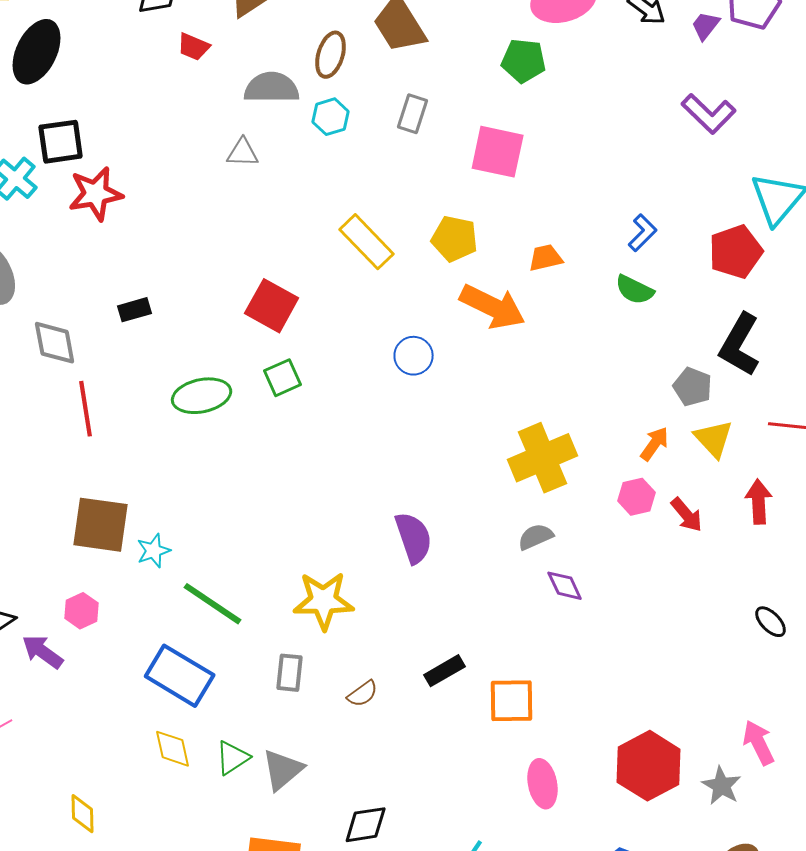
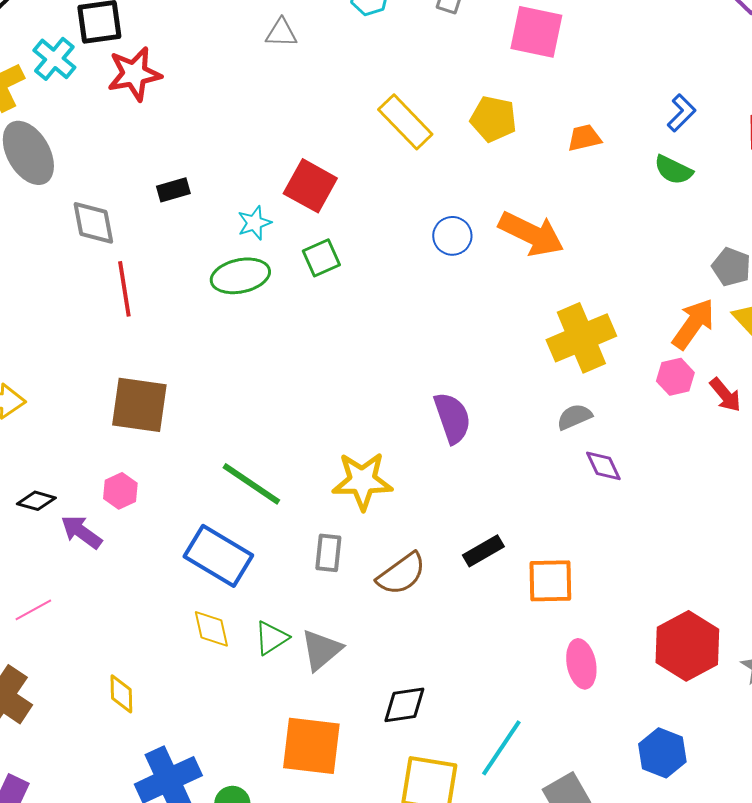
orange arrow: (493, 307) -> (531, 234), moved
orange arrow: (655, 444) -> (693, 324), size x1.5
cyan star: (154, 551) -> (254, 223), moved
brown semicircle: (363, 694) -> (401, 574), size x1.6

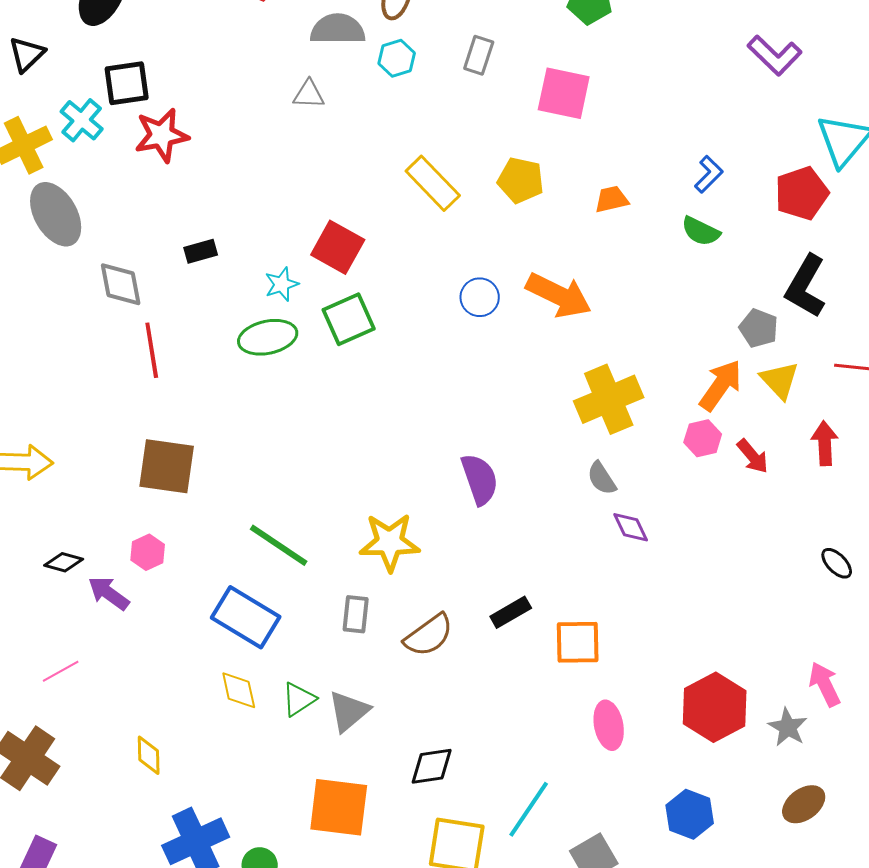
green square: (321, 258) -> (349, 319), size x1.4
gray semicircle: (574, 417) -> (602, 478), turned -99

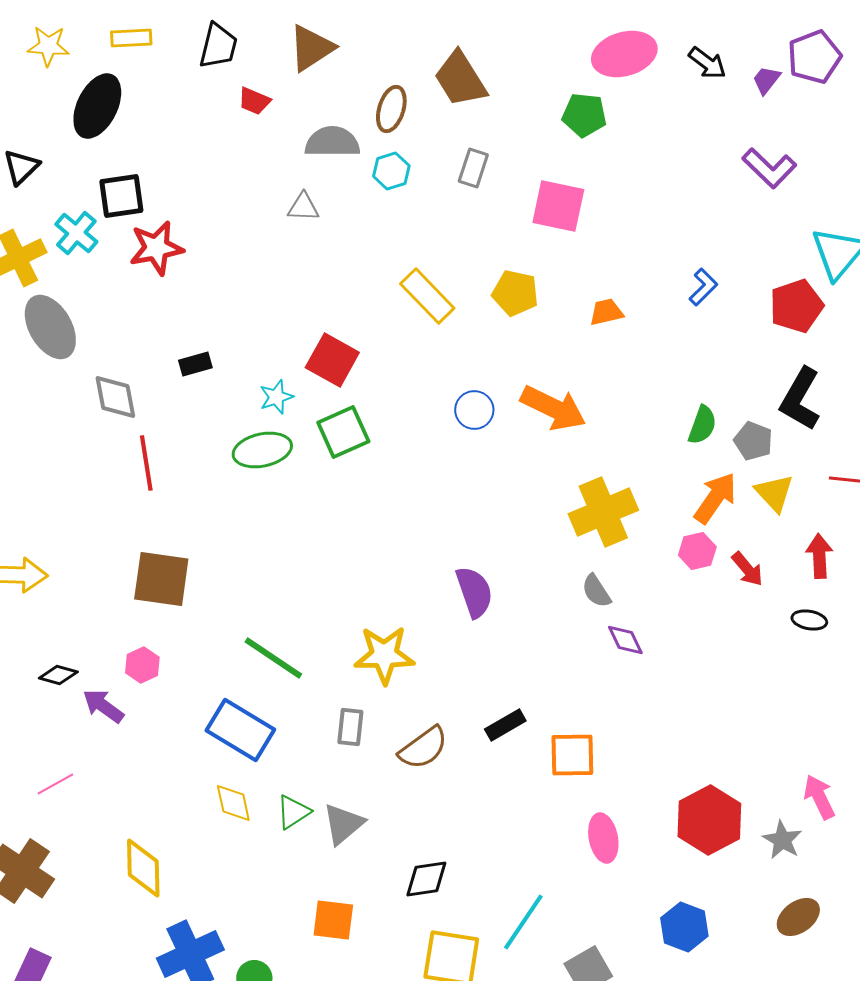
green semicircle: (701, 231) -> (702, 425), moved, turned -96
black ellipse: (837, 563) -> (809, 620), moved, turned -36
yellow diamond: (149, 755) -> (143, 868), size x1.5
orange square: (339, 807) -> (333, 920), size x0.7

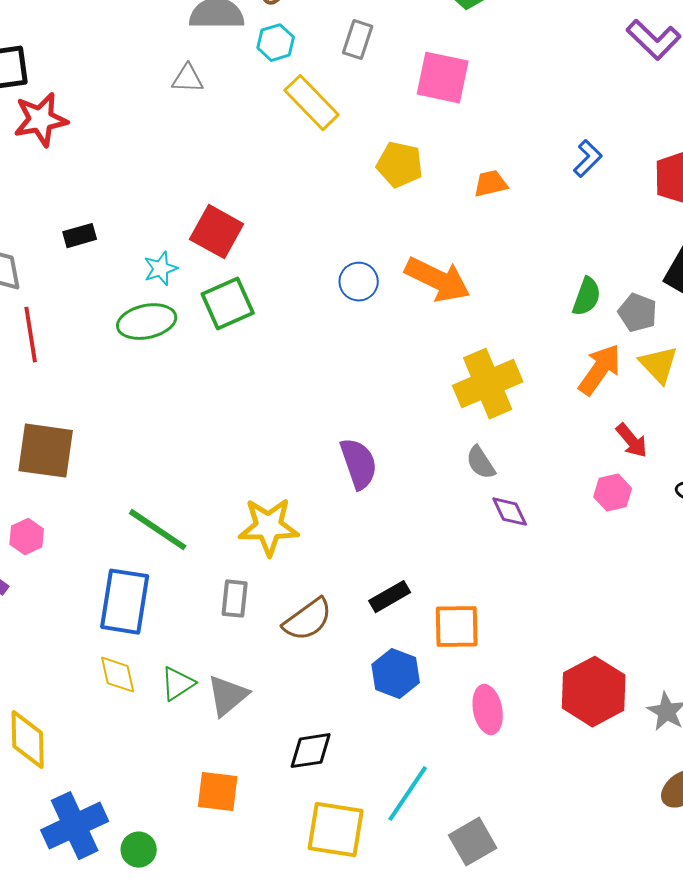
yellow rectangle: (427, 296) -> (312, 103), moved
pink hexagon: (697, 551) -> (613, 493), moved
blue rectangle: (240, 730) -> (125, 602), turned 68
blue hexagon: (684, 927) -> (396, 674), moved

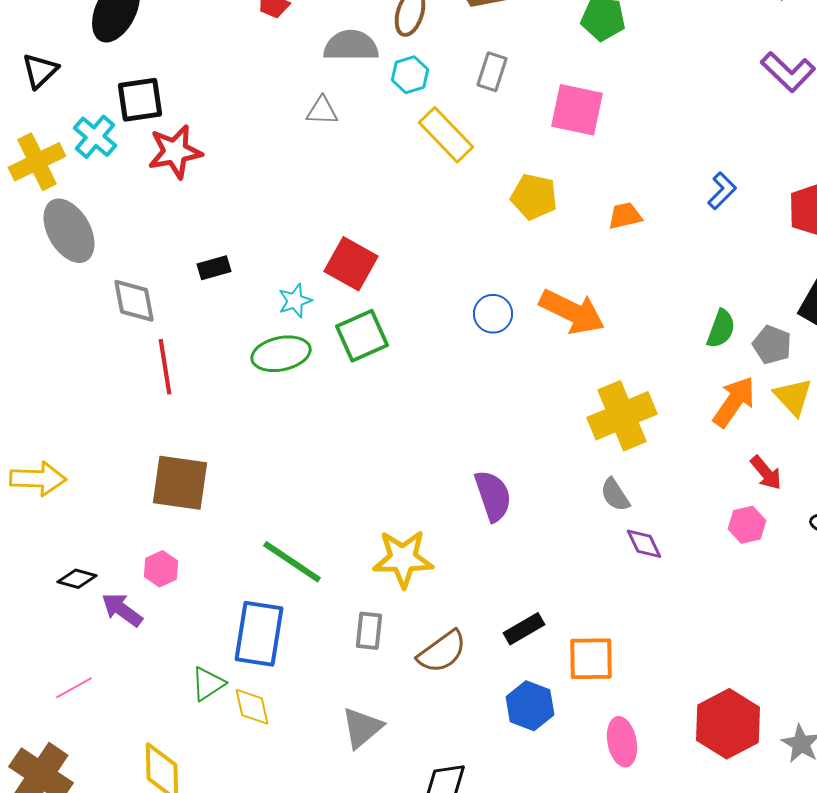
green triangle: (178, 684) -> (208, 684), moved

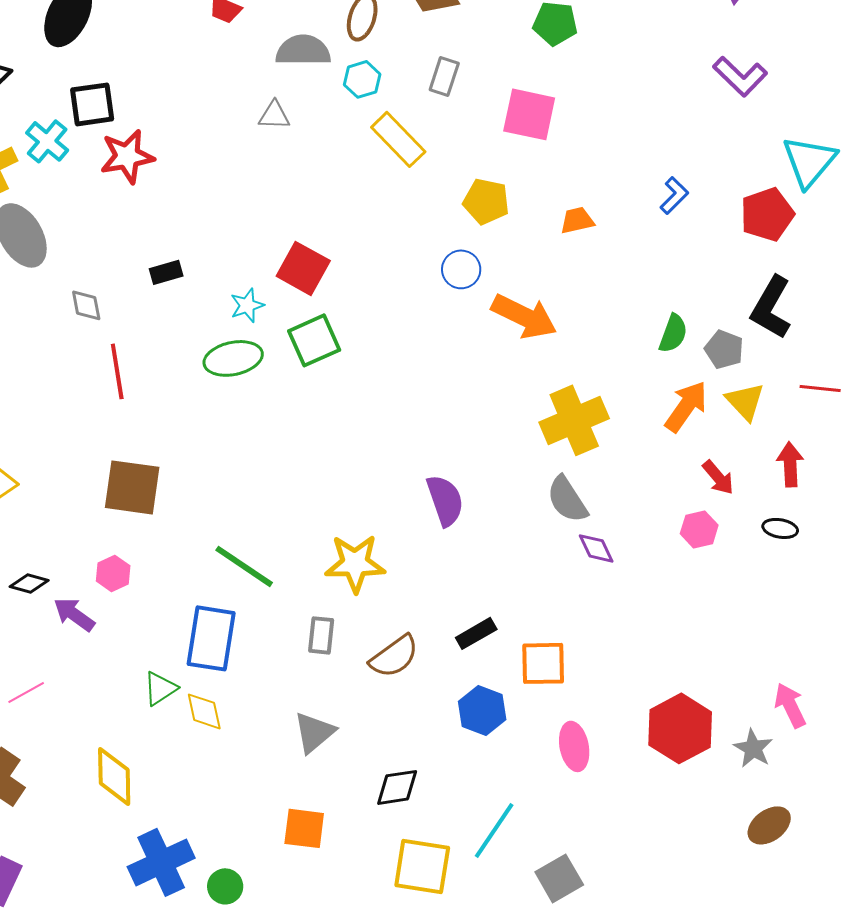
gray diamond: (134, 301) -> (86, 305), size x0.7
blue circle: (493, 314) -> (461, 269), moved
gray semicircle: (615, 495) -> (567, 499), size x1.4

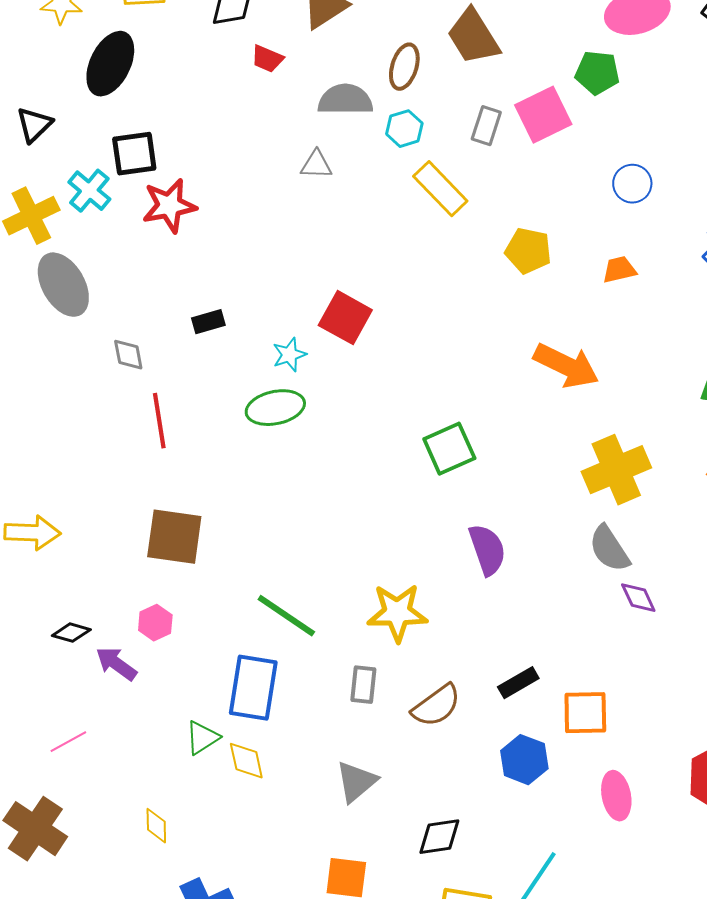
pink square: (529, 114) -> (543, 115), moved, turned -38
blue circle: (461, 269) -> (632, 184), moved
green square: (314, 340) -> (449, 449), moved
yellow diamond: (114, 776) -> (156, 826), size x0.6

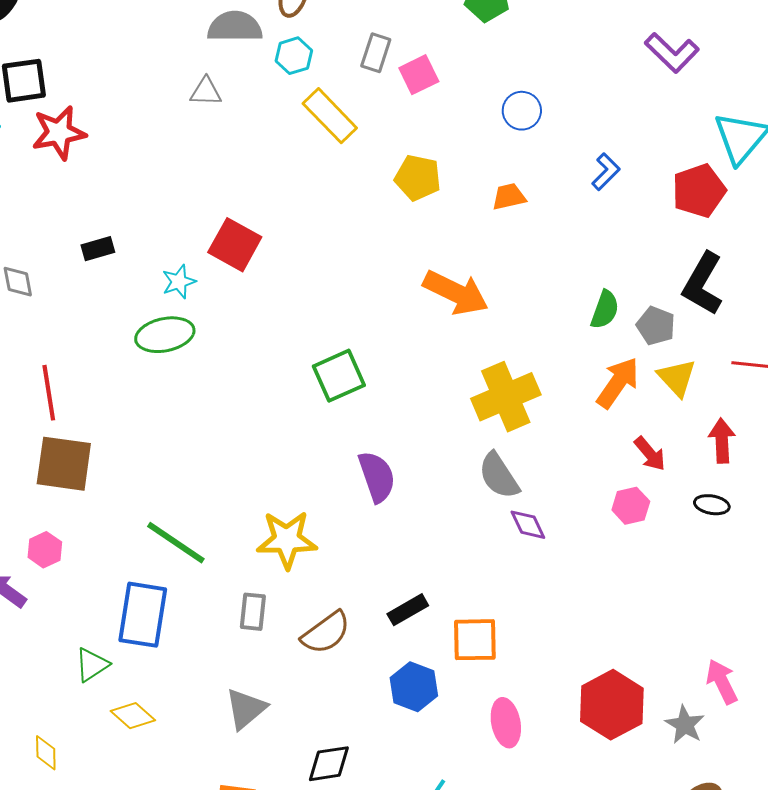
pink square: (543, 115) -> (419, 75), moved, size x0.7
red line: (159, 421) -> (49, 393), moved
yellow diamond: (246, 761) -> (133, 716), moved, turned -36

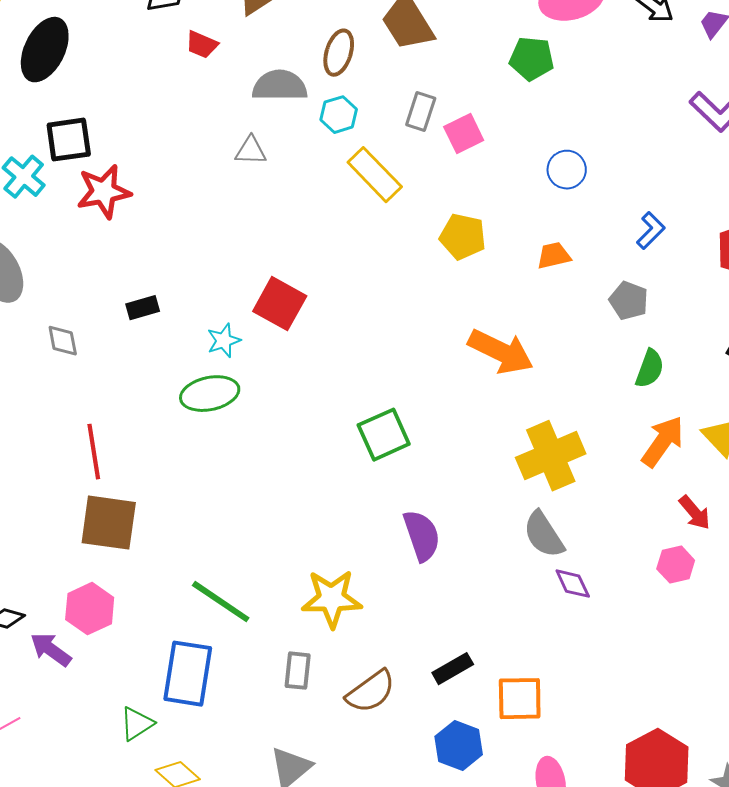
gray pentagon: (656, 326) -> (629, 301), moved
pink hexagon: (45, 550) -> (90, 609), size x1.4

